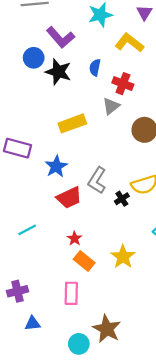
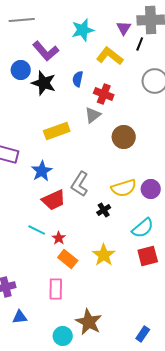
black cross: (122, 199) -> (104, 210), moved
cyan line: (27, 230) -> (37, 230), moved, turned 54

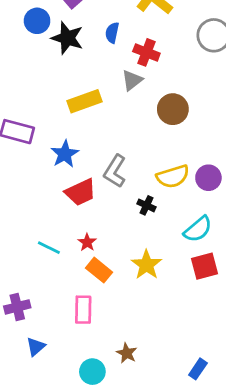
black cross: (104, 210) -> (146, 205), turned -32
cyan line: (37, 230) -> (49, 248), moved
blue triangle: (20, 317) -> (36, 347), turned -35
brown star: (89, 322) -> (127, 353), size x0.6

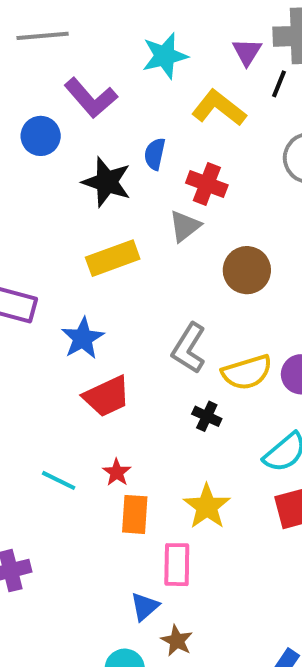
black star: (67, 38) -> (107, 182), moved
gray L-shape: (115, 171) -> (189, 348), moved
orange rectangle: (99, 270) -> (135, 514), turned 55
pink rectangle: (83, 310) -> (177, 565), moved
blue triangle: (36, 347) -> (145, 607), moved

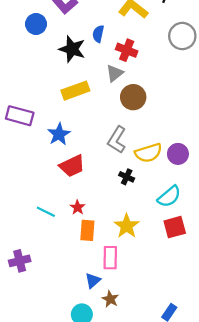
brown circle: (247, 270) -> (133, 97), moved

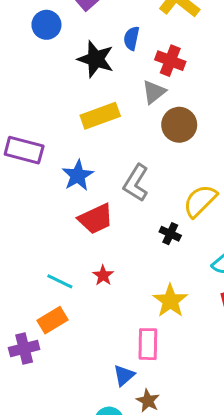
gray L-shape: (117, 140) -> (136, 183), moved
yellow semicircle: (148, 153) -> (200, 201), turned 152
orange rectangle: (87, 230) -> (52, 320), moved, turned 55

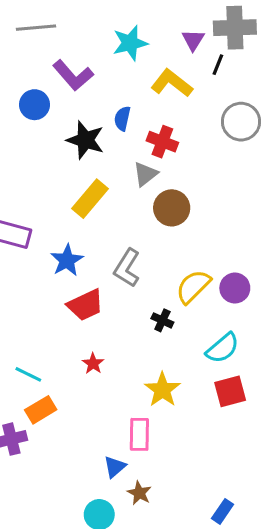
yellow rectangle: (100, 116) -> (90, 199), turned -30
cyan line: (60, 281) -> (28, 374), moved

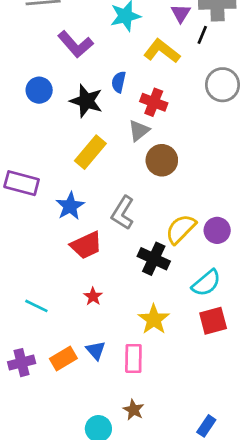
blue circle: (35, 105) -> (39, 90), moved
black cross: (162, 320) -> (154, 259), size x1.6
orange rectangle: (41, 410) -> (63, 358), moved
blue triangle: (115, 467) -> (96, 350), moved, turned -30

